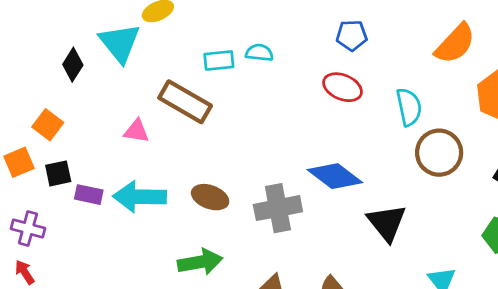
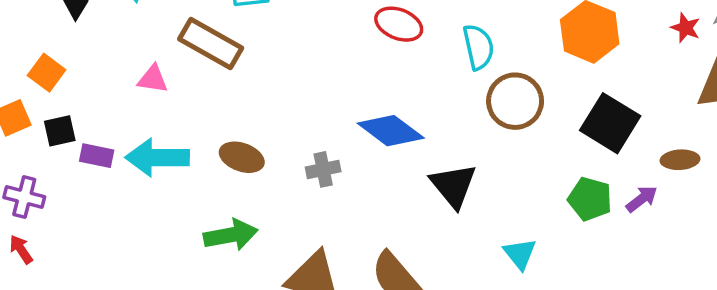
gray cross: (278, 208) -> (323, 169), size x0.6

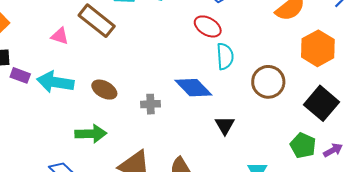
cyan semicircle: (478, 47) -> (225, 56), moved
black triangle: (453, 186) -> (225, 125), size x0.7

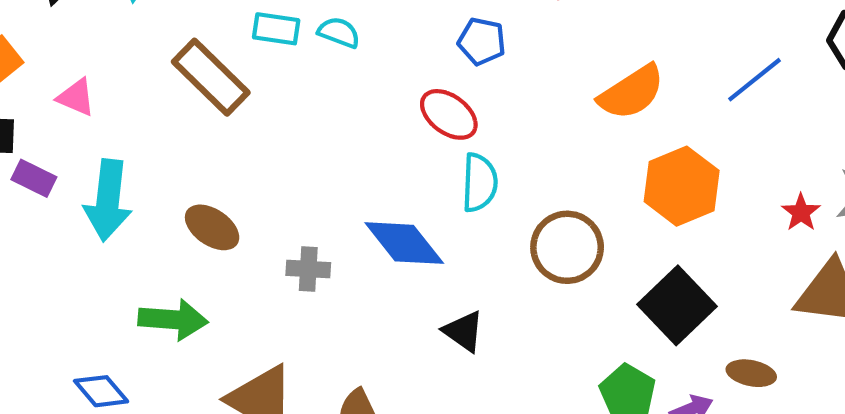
pink triangle: (60, 36) -> (76, 97), moved
cyan arrow: (55, 82) -> (108, 200), turned -99
black triangle: (225, 125) -> (464, 331), turned -30

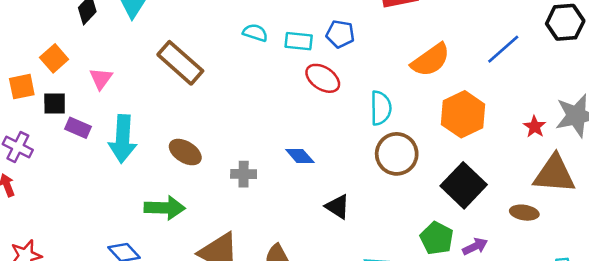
cyan rectangle: (276, 29) -> (299, 41), moved
pink triangle: (76, 97) -> (101, 79), turned 45
cyan semicircle: (479, 183) -> (381, 108), moved
blue diamond: (404, 243) -> (300, 156), size x0.6
brown ellipse: (751, 373) -> (524, 213), moved

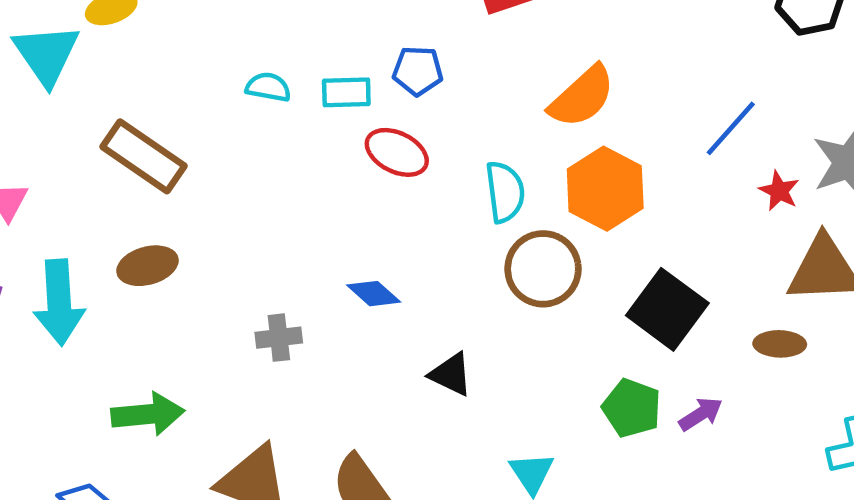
blue line: (503, 49) -> (731, 128), moved
orange hexagon: (463, 114) -> (605, 189), moved
brown ellipse: (185, 152) -> (147, 266), moved, turned -40

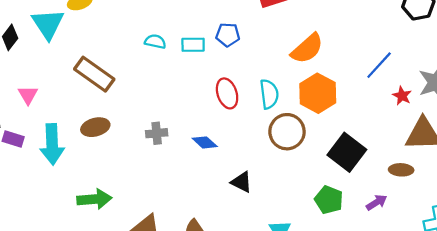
red ellipse: (397, 152) -> (227, 93), moved, turned 44
gray cross: (279, 338) -> (157, 133), moved
purple arrow: (701, 414) -> (377, 202), moved

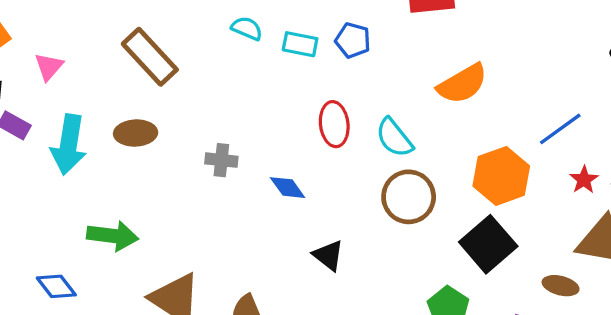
orange hexagon: (318, 93) -> (501, 176), moved
cyan semicircle: (269, 94) -> (394, 138), turned 136

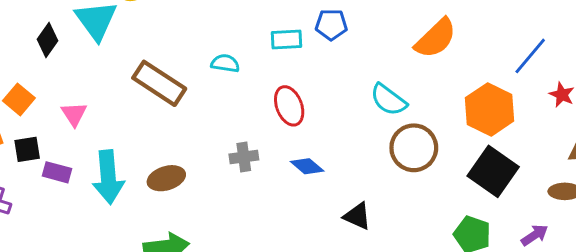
cyan semicircle: (247, 28) -> (225, 63), moved
red ellipse: (334, 124) -> (289, 106), moved
brown ellipse: (136, 133) -> (166, 178), moved

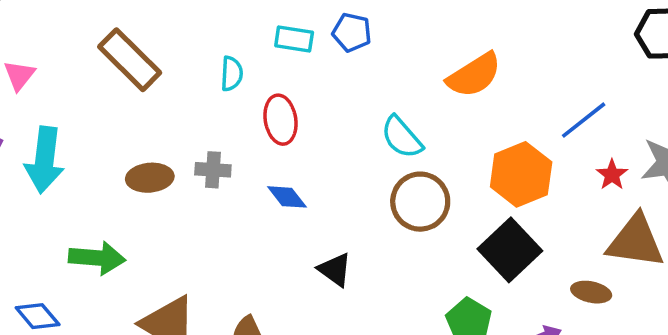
cyan semicircle: (225, 63) -> (232, 74), moved, turned 72
brown ellipse: (166, 178) -> (150, 178), moved

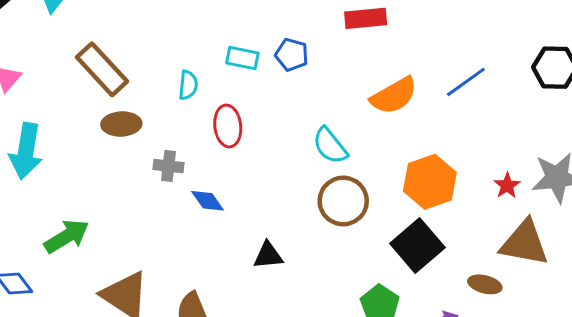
blue line: (584, 120) -> (466, 82), moved
brown ellipse: (150, 178) -> (121, 124), moved
blue diamond: (287, 197) -> (208, 201), moved
green arrow: (97, 258) -> (67, 236), turned -39
black triangle: (335, 270) -> (268, 255), turned -44

